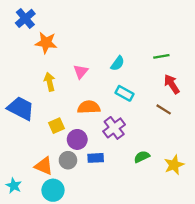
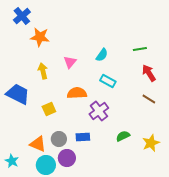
brown line: (164, 109) -> (149, 99), moved
purple circle: (77, 139) -> (67, 158), moved

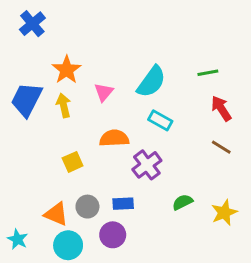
orange star: (40, 37) -> (67, 70), moved, turned 30
cyan semicircle: (102, 55) -> (151, 82), size x1.6
blue trapezoid: (18, 94) -> (26, 100), moved, turned -90
purple circle: (67, 158) -> (113, 235), moved

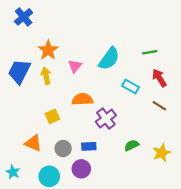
cyan rectangle: (160, 120) -> (130, 86), moved
orange triangle: (56, 214) -> (33, 143), moved

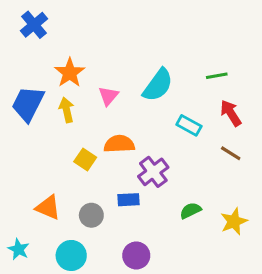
yellow square: (52, 116) -> (85, 159), moved, turned -32
blue rectangle: (89, 146) -> (129, 200), moved
purple circle: (81, 169) -> (136, 255), moved

